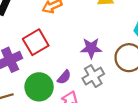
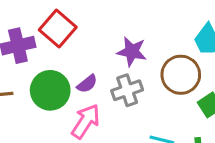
red square: (36, 42) -> (58, 28), turned -30

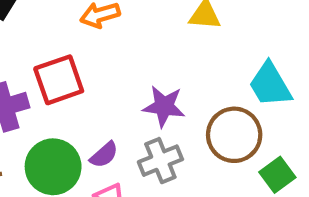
red square: (58, 28) -> (59, 80), turned 33

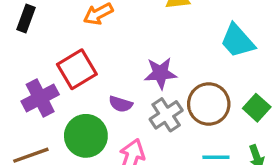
brown circle: (234, 135) -> (209, 104), moved
purple semicircle: (104, 155) -> (121, 104), moved, turned 70

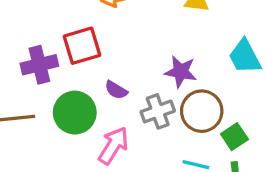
purple star: (160, 73) -> (181, 72), moved
green square: (257, 108) -> (234, 137), moved

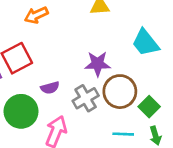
purple semicircle: (116, 90) -> (50, 88), turned -36

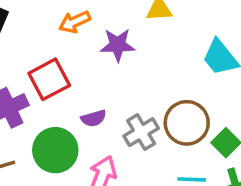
purple star: (98, 64) -> (118, 45), moved

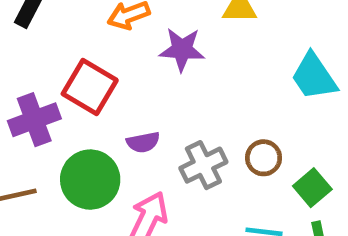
red square: (49, 79) -> (90, 87), turned -36
brown circle: (187, 123) -> (264, 158), size x0.6

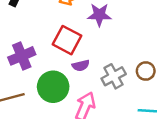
red square: (90, 87) -> (67, 40), moved

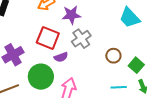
gray cross: (114, 76) -> (81, 39), moved

